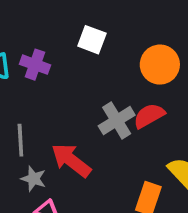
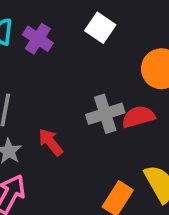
red arrow: (71, 160) -> (51, 142), size x0.7

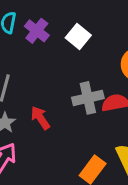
white square: (100, 28) -> (78, 37), moved

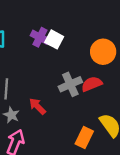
purple cross: (37, 31) -> (40, 37), moved

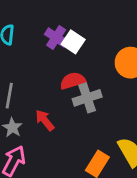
red semicircle: (92, 84) -> (73, 81), moved

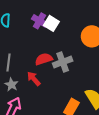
red semicircle: (73, 81) -> (44, 59), moved

